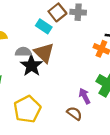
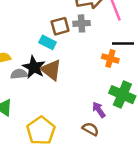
brown square: (57, 12) -> (60, 26), turned 30
gray semicircle: (23, 52) -> (19, 74), moved
black star: (31, 66) -> (34, 67), moved

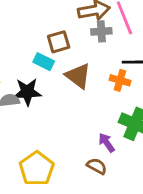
gray cross: (82, 23) -> (101, 31), moved
black star: (34, 67) -> (27, 92), turned -30
brown triangle: (51, 70) -> (78, 76), moved

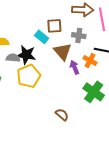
gray cross: (101, 31) -> (79, 36), moved
purple arrow: (107, 143) -> (74, 67), moved
yellow pentagon: (37, 169) -> (29, 76), moved

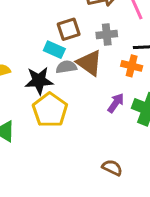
gray semicircle: (13, 58) -> (66, 67), moved
purple arrow: (74, 67) -> (116, 103), moved, turned 72
brown semicircle: (62, 115) -> (112, 168), moved

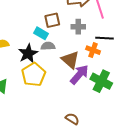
brown triangle: (89, 63) -> (70, 60), moved
black star: (39, 81) -> (28, 54), turned -30
purple arrow: (116, 103) -> (79, 74), size x1.5

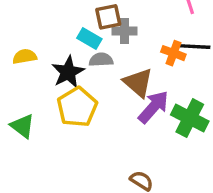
gray cross: (78, 27) -> (125, 31), moved
orange cross: (93, 50) -> (173, 53), moved

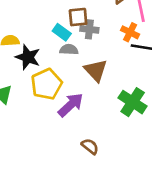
orange cross: (173, 53) -> (130, 32), moved
black star: (68, 72) -> (28, 57), moved, turned -30
purple arrow: (153, 107) -> (71, 105), moved

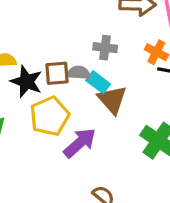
brown square: (78, 17) -> (57, 73), moved
cyan rectangle: (62, 32) -> (98, 82), moved

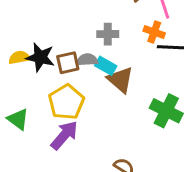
black star: (27, 82) -> (40, 57), moved
purple arrow: (80, 143) -> (64, 135), moved

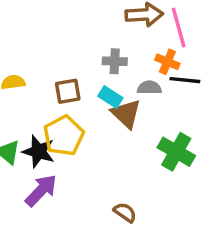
black star: (40, 57) -> (39, 151), moved
gray semicircle: (87, 60) -> (149, 88), moved
purple arrow: (64, 135) -> (41, 190), moved

